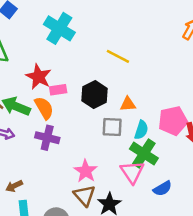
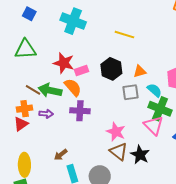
cyan semicircle: (141, 130) -> (154, 90), turned -56

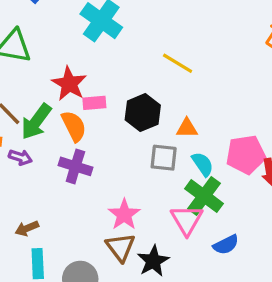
green arrow: (50, 90) -> (36, 122), turned -80

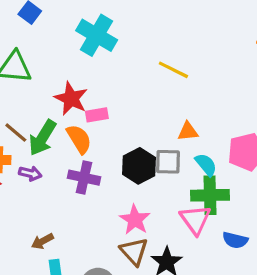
black hexagon: (143, 113) -> (139, 166), moved
green cross: (204, 196) -> (210, 195), turned -33
blue semicircle: (226, 245) -> (235, 240), turned 45

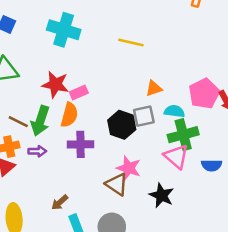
orange semicircle: (79, 139) -> (69, 115), turned 60
cyan semicircle: (206, 165) -> (174, 111), turned -30
brown triangle: (134, 251) -> (117, 184), moved

